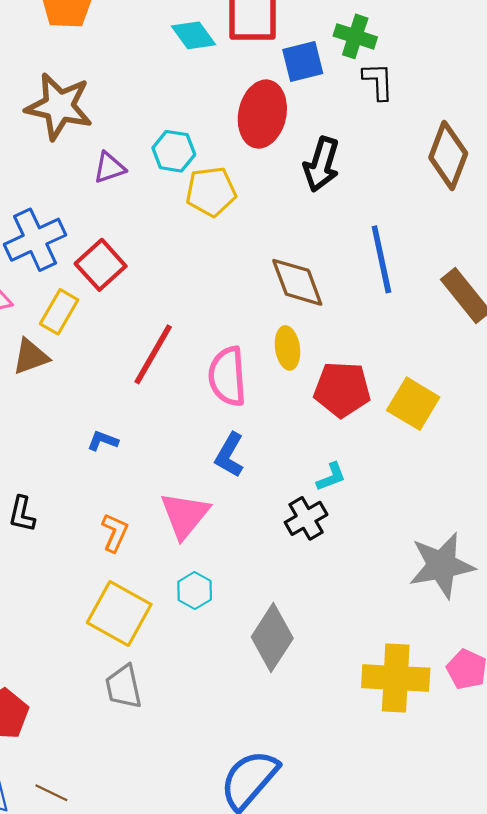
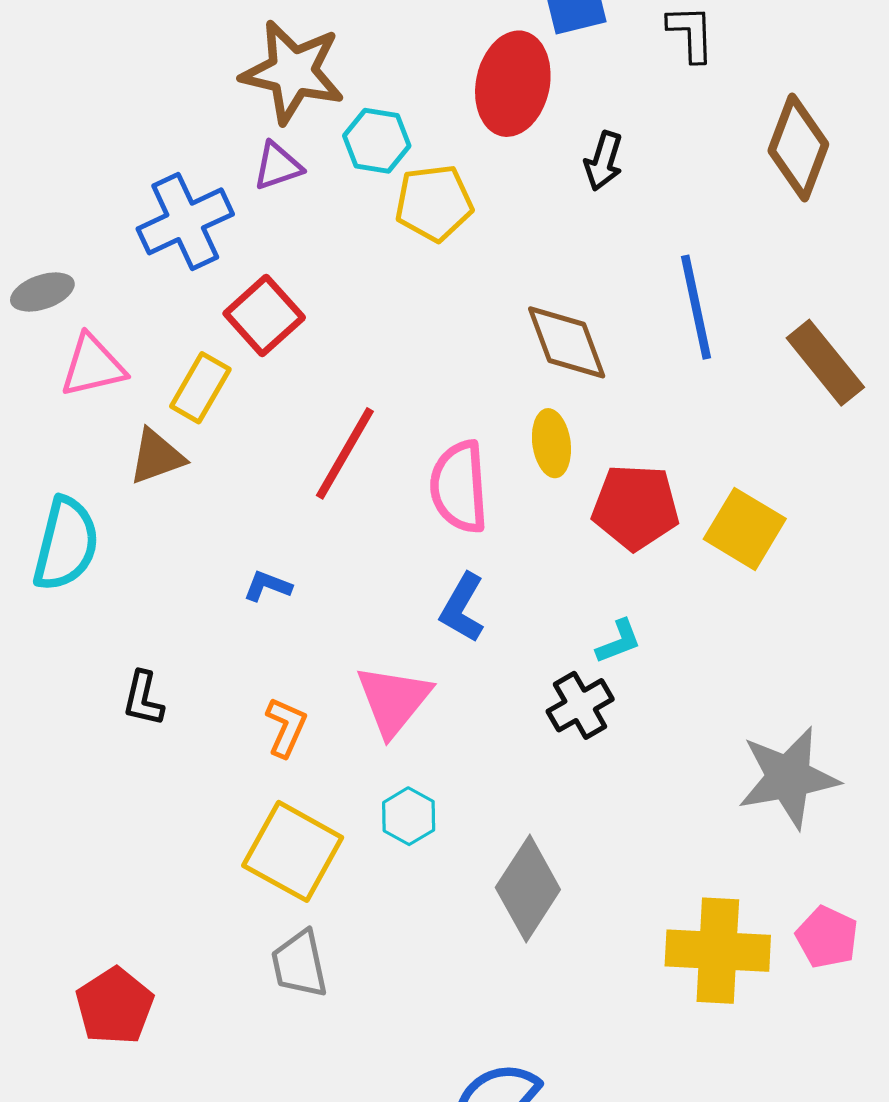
brown star: (59, 106) -> (293, 72), moved
black arrow: (321, 164) -> (604, 161), size x0.7
blue cross: (35, 240) -> (185, 221), moved

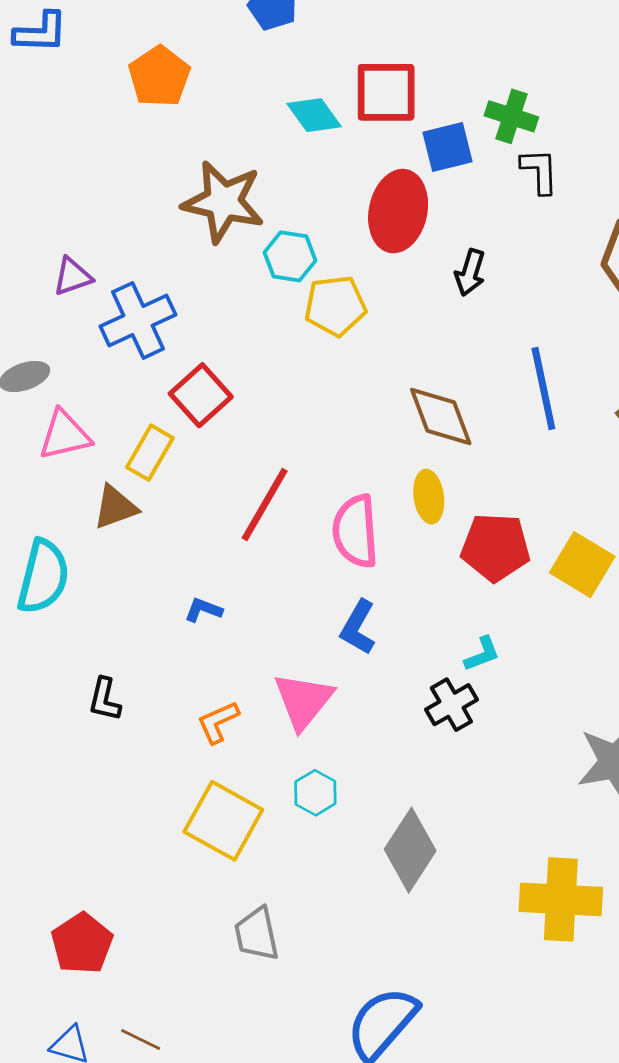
purple triangle: (278, 166) -> (73, 276), moved
orange L-shape: (286, 727) -> (218, 722), turned -138
gray trapezoid: (299, 964) -> (257, 934), moved

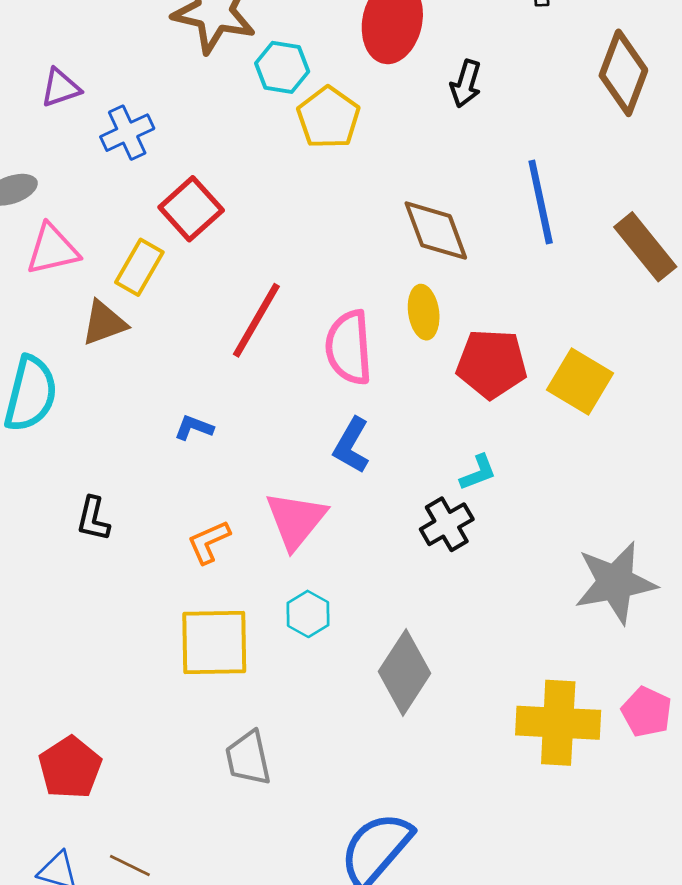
yellow pentagon: (335, 306) -> (328, 118), turned -30
blue cross: (138, 320) -> (127, 133), size x0.7
yellow square: (223, 821) -> (214, 643), turned -30

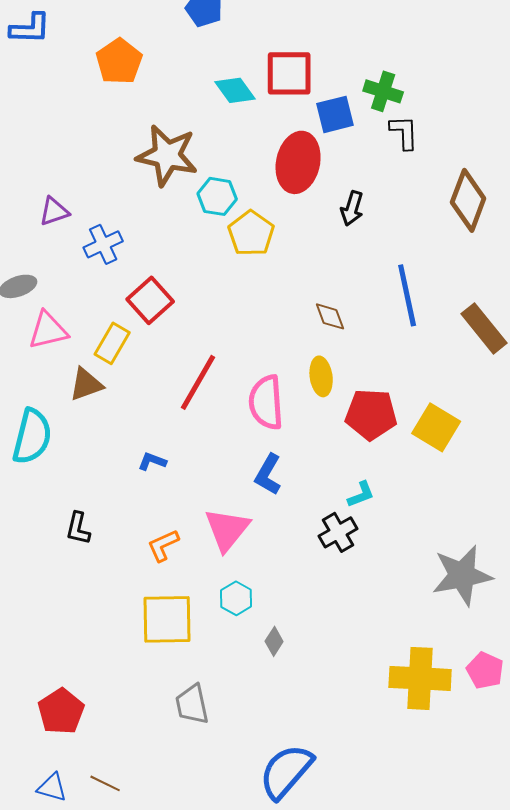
brown diamond: (436, 231) -> (330, 316), size x0.6
gray diamond: (405, 672) -> (274, 641), moved, size x0.5

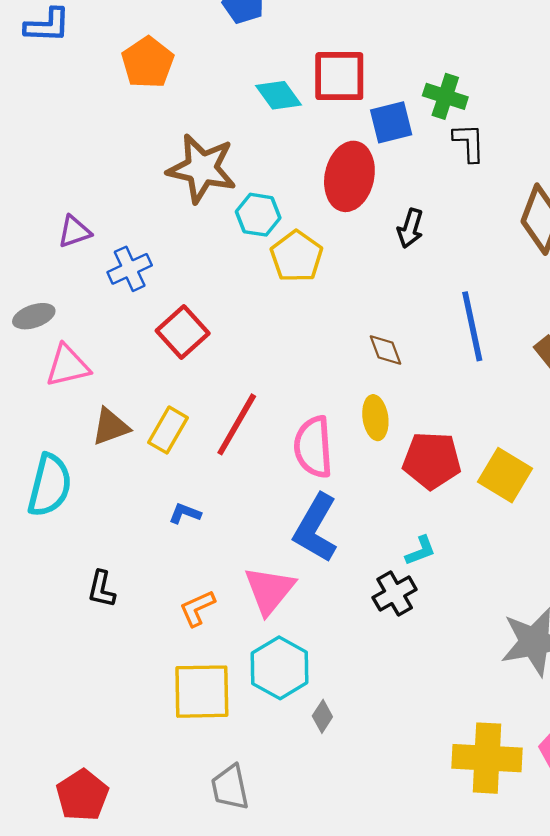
yellow rectangle: (112, 343) -> (168, 430), moved
blue L-shape: (268, 474) -> (316, 528), size x1.5
cyan hexagon: (236, 598) -> (280, 668), size x1.6

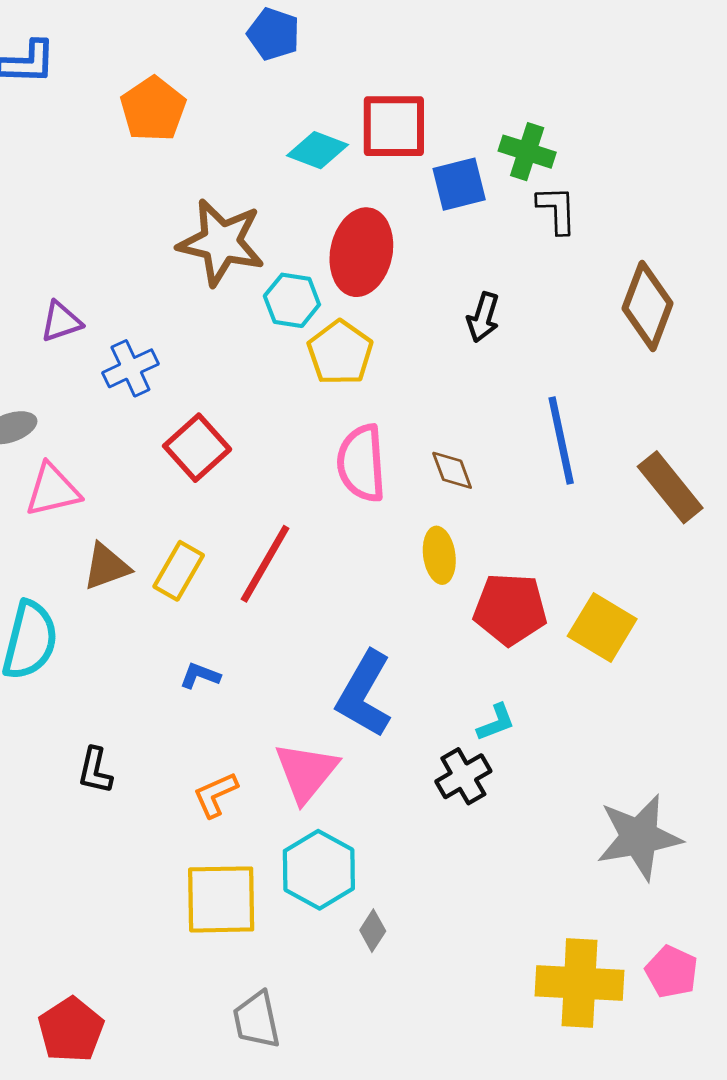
cyan diamond: (278, 95) -> (317, 150), turned -33
red ellipse: (349, 176) -> (361, 252), moved
pink semicircle: (313, 447) -> (361, 463), moved

